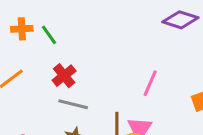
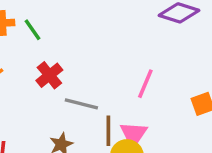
gray line: (73, 104) -> (81, 104), moved

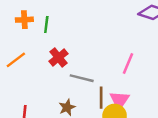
green line: (33, 30) -> (46, 25), turned 42

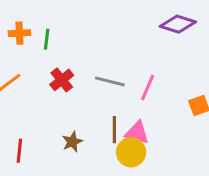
gray line: (82, 78) -> (110, 81), moved
pink triangle: (119, 100) -> (137, 133), turned -50

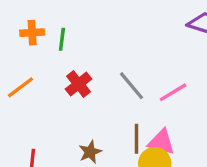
gray line: (110, 81) -> (132, 86), turned 36
pink line: (148, 87) -> (173, 92), turned 36

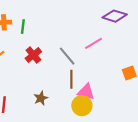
pink line: (173, 92) -> (93, 43), moved
brown line: (137, 139) -> (71, 79), moved

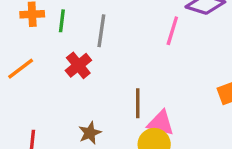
pink line: (93, 43) -> (172, 31), moved, turned -42
gray line: (67, 56) -> (101, 31), moved, turned 48

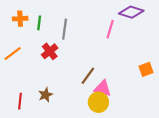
brown line: (138, 103) -> (88, 76), turned 36
brown star: (90, 133) -> (45, 95), moved

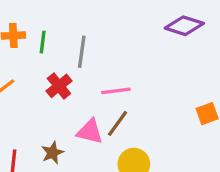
pink line: (110, 29) -> (116, 91), moved, turned 66
pink triangle: (103, 88) -> (90, 132), moved

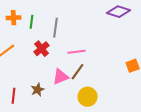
pink triangle: (90, 132) -> (61, 77), turned -36

